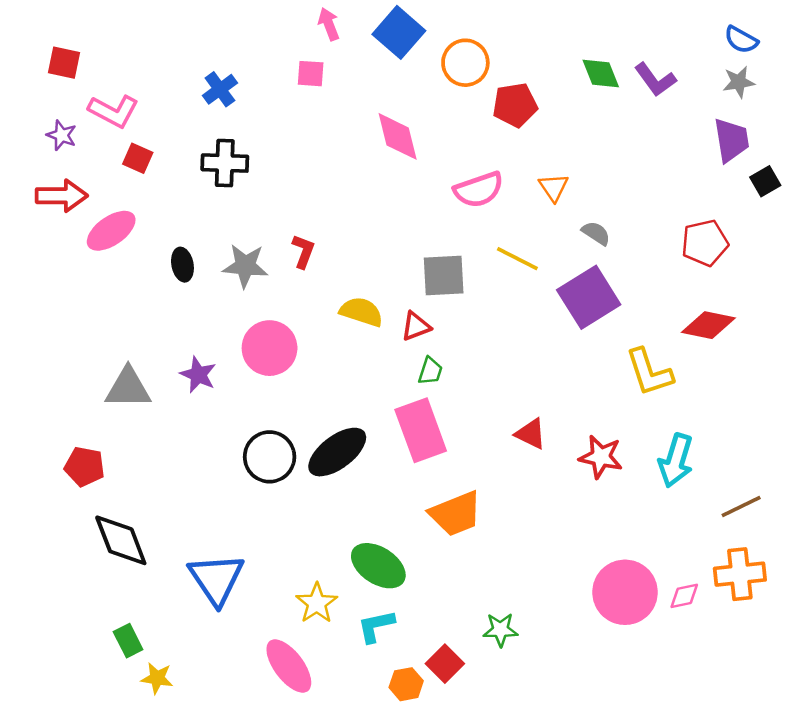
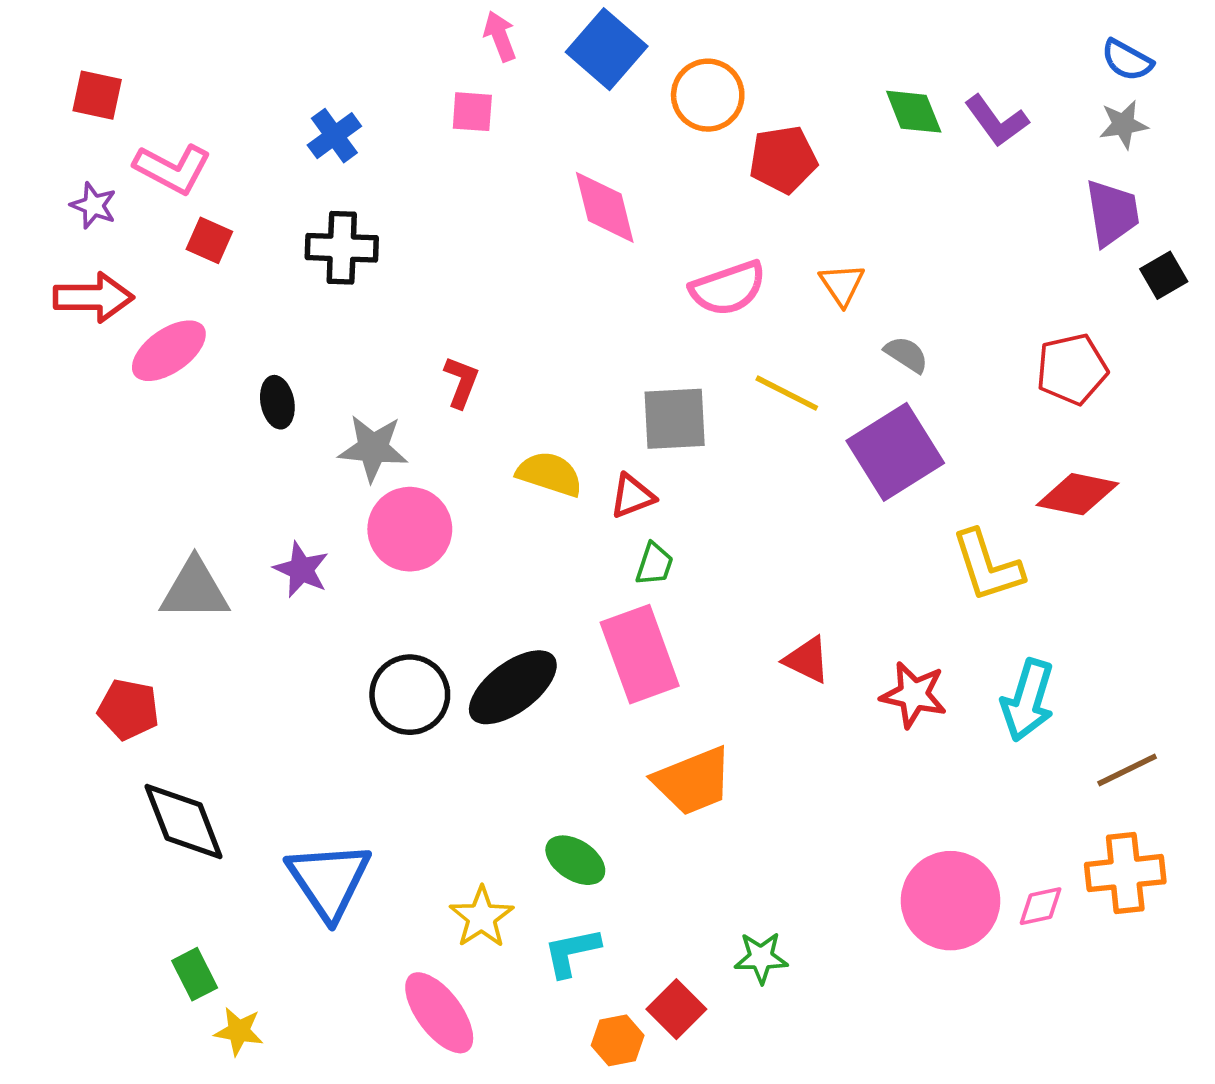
gray star: (245, 266) -> (373, 448), moved
green ellipse: (378, 566) -> (575, 860), size x0.7

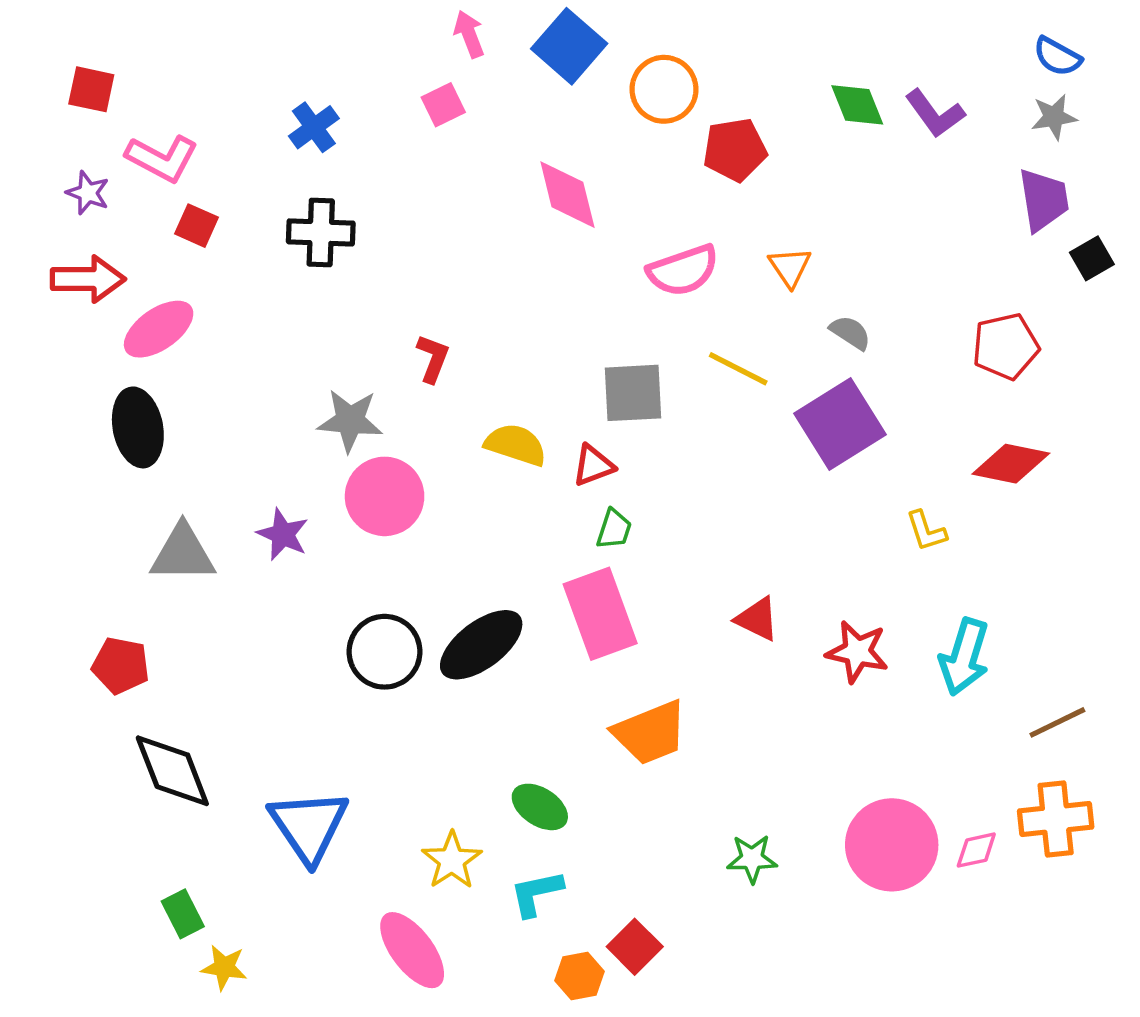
pink square: (472, 112) -> (443, 105), turned -30
black ellipse: (277, 402) -> (138, 427), moved, size x1.6
yellow L-shape: (987, 566) -> (926, 531), size x0.6
green star: (761, 958) -> (752, 859), moved

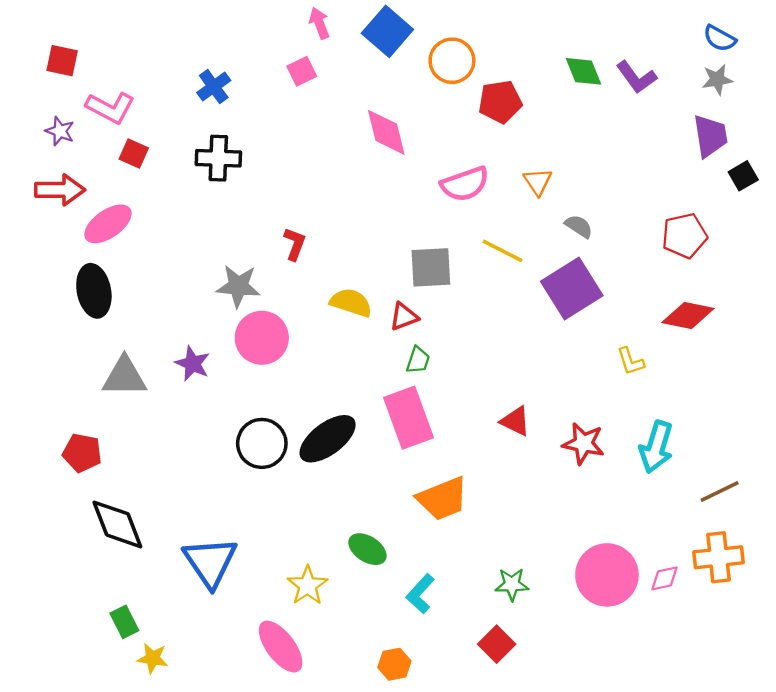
cyan L-shape: (536, 893) -> (420, 594), moved, turned -36
red square: (635, 947) -> (497, 644), moved

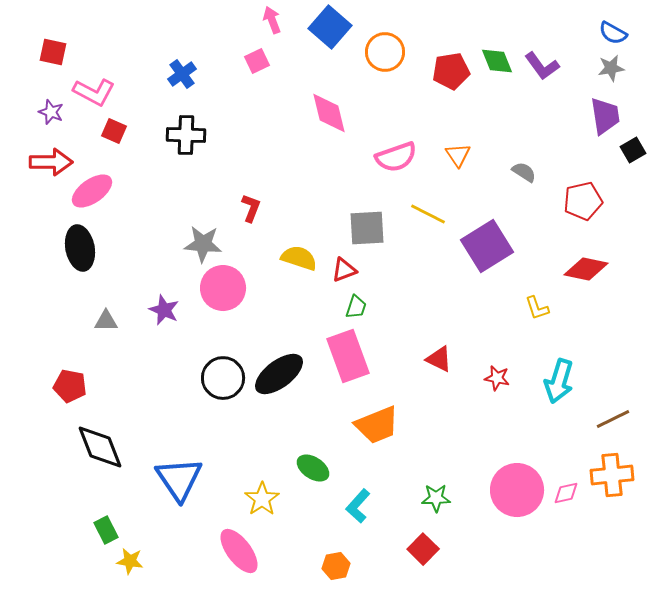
red pentagon: (500, 102) -> (451, 71), moved
gray semicircle: (579, 226) -> (524, 172), moved
gray triangle: (124, 377) -> (106, 321), size x0.6
red star: (583, 443) -> (497, 378), size x0.7

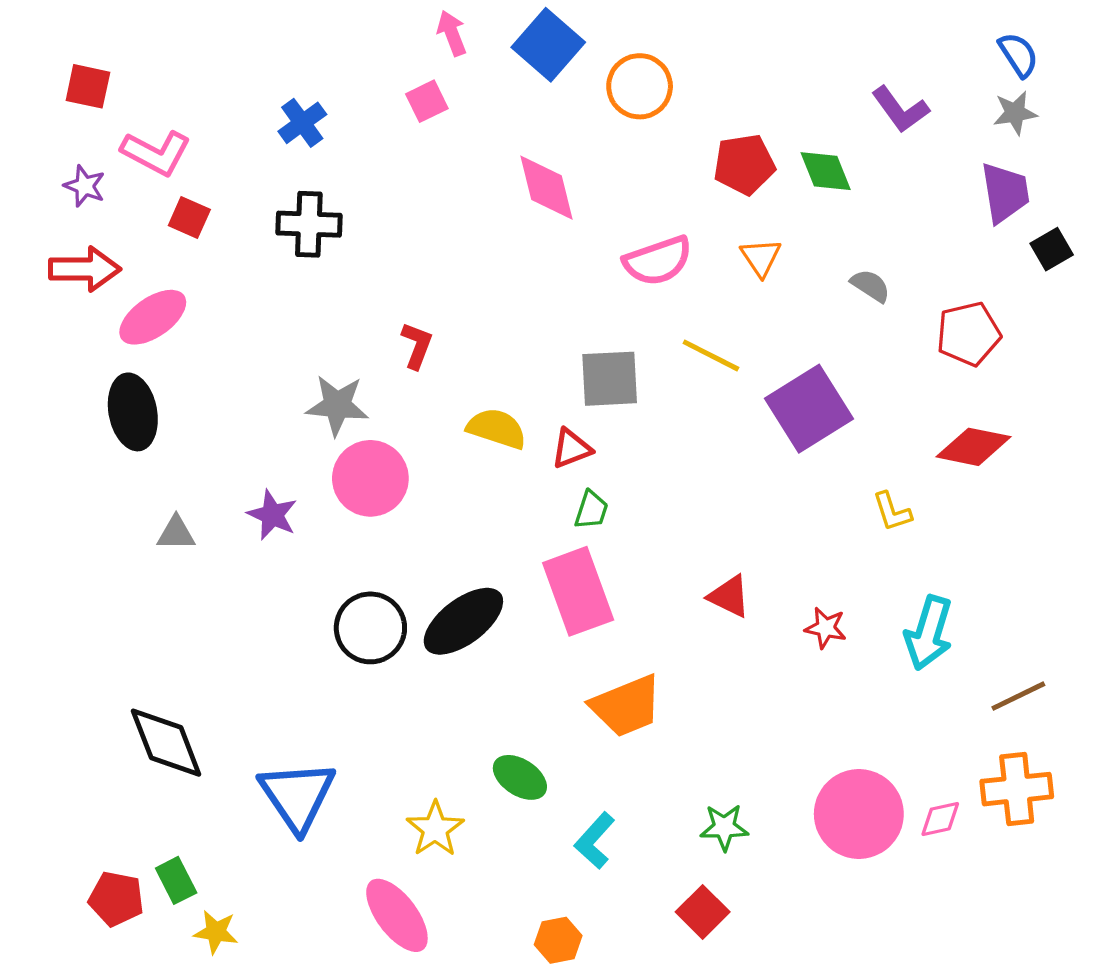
blue semicircle: (613, 33) -> (1018, 55), turned -152
green diamond: (497, 61) -> (826, 171), moved
red pentagon: (451, 71) -> (744, 164), moved
red pentagon: (70, 386) -> (116, 899), moved

